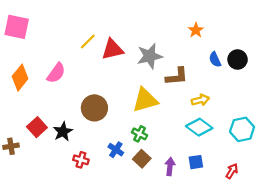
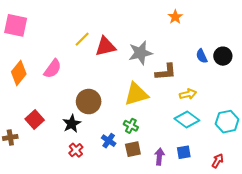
orange star: (196, 30) -> (175, 17), moved
black star: (63, 132) -> (72, 124), moved
brown square: (142, 159) -> (133, 149), turned 35
red cross: (81, 160) -> (76, 150), turned 32

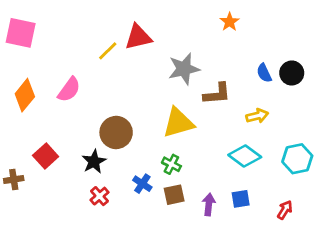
red triangle: (105, 47) -> (138, 37), moved
yellow arrow: (188, 94) -> (257, 116), moved

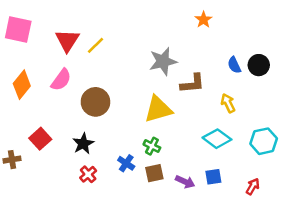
red triangle: (138, 37) -> (67, 41), moved, turned -45
yellow arrow: (257, 116) -> (228, 103), turned -102
brown circle: (116, 132) -> (95, 102), moved
purple arrow: (209, 204) -> (185, 182), turned 108

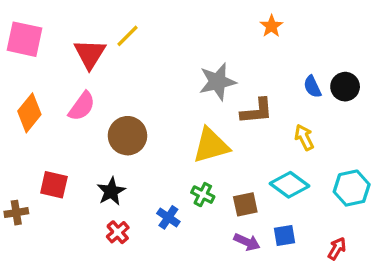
yellow line: (95, 45) -> (128, 36), moved
red square: (40, 139) -> (54, 185), turned -35
brown square: (154, 173) -> (245, 204), moved

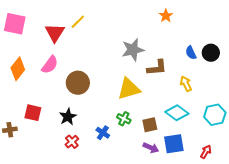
blue square: (285, 235) -> (174, 144), size x1.5

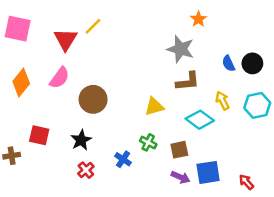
gray star: (133, 50) -> (181, 49), moved, turned 30
yellow triangle: (129, 89) -> (154, 107), size x0.7
cyan diamond: (177, 113) -> (200, 120), moved
cyan hexagon: (215, 115) -> (257, 105), moved
red arrow: (206, 152) -> (246, 182), turned -72

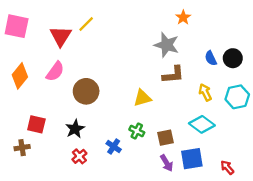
cyan diamond: (200, 120) -> (202, 124), moved
brown cross: (12, 156) -> (22, 148), moved
purple arrow: (181, 177) -> (167, 163), turned 35

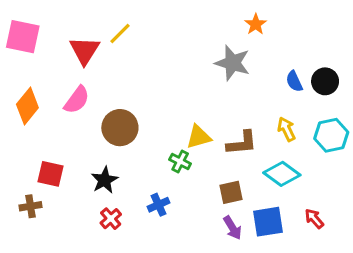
brown L-shape: (173, 75) -> (242, 143), moved
green cross: (137, 131) -> (180, 162), moved
blue cross: (114, 146) -> (159, 205), turned 32
red arrow: (227, 167) -> (314, 219), moved

